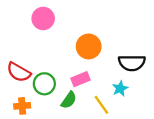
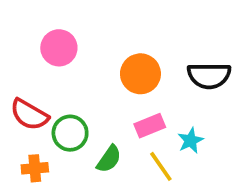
pink circle: (43, 18) -> (59, 48), moved
black semicircle: (132, 63) -> (209, 76), moved
pink rectangle: (80, 79) -> (150, 126), moved

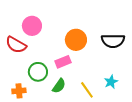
red semicircle: (29, 115) -> (16, 45), moved
pink rectangle: (150, 126) -> (63, 62), moved
cyan star: (191, 140) -> (111, 82), moved

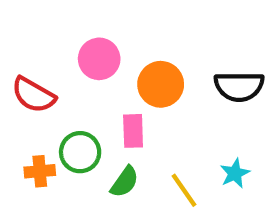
pink circle: (32, 26) -> (99, 59), moved
pink rectangle: (63, 62) -> (133, 131), turned -70
orange cross: (19, 91) -> (40, 171), moved

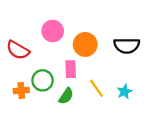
yellow line: (184, 190) -> (96, 88), moved

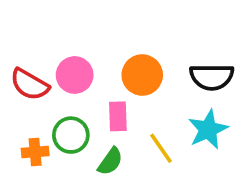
pink circle: (53, 31) -> (75, 75), moved
cyan star: (124, 92) -> (208, 129), moved, size x1.5

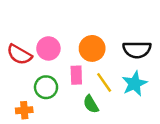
yellow line: (161, 148) -> (104, 82), moved
orange cross: (35, 152) -> (24, 110), moved
green semicircle: (110, 161) -> (91, 104), moved, turned 114

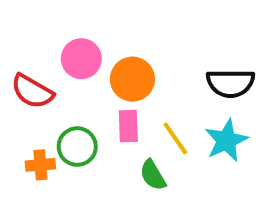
pink circle: (48, 48) -> (81, 59), moved
orange circle: (92, 48) -> (132, 79), moved
orange cross: (24, 110) -> (40, 165), moved

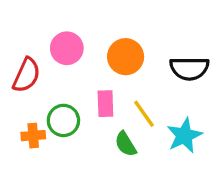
orange circle: (132, 79) -> (126, 57), moved
red semicircle: (32, 91) -> (26, 75), turned -96
cyan star: (226, 140) -> (184, 136), moved

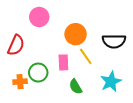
pink circle: (67, 48) -> (39, 17), moved
yellow line: (144, 114) -> (86, 56), moved

